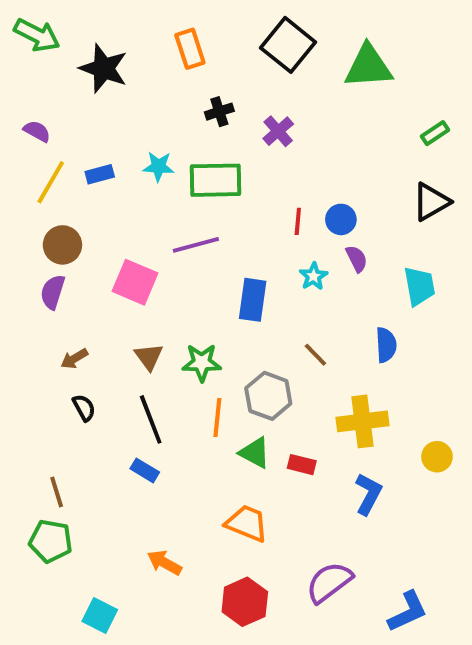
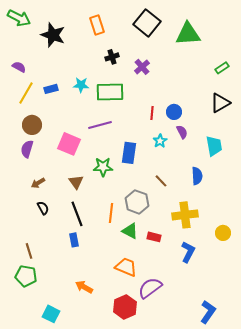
green star: (202, 363) -> (103, 167), moved
blue rectangle: (145, 470) -> (74, 240), turned 48
purple semicircle: (329, 582) -> (150, 288), moved
blue L-shape: (408, 612) -> (208, 312), turned -30

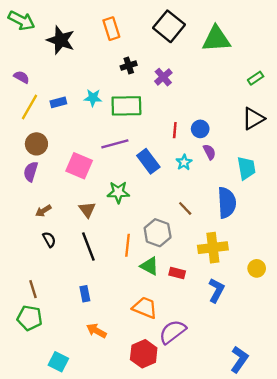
blue rectangle: (129, 153) -> (148, 161), moved, turned -45
blue semicircle: (197, 176) -> (227, 203), size x1.5
blue rectangle: (74, 240) -> (85, 294), moved

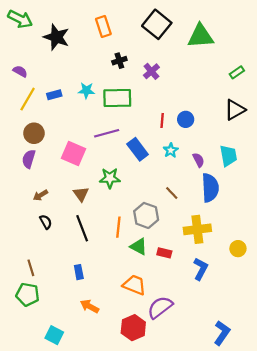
purple semicircle: (209, 152) -> (198, 160), moved

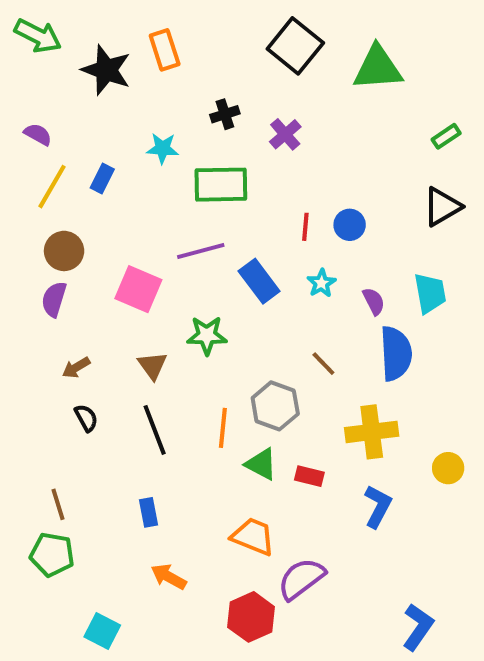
orange rectangle: (103, 26) -> (165, 50), moved
cyan star: (86, 91) -> (163, 148), moved
blue rectangle: (54, 95) -> (102, 179), turned -48

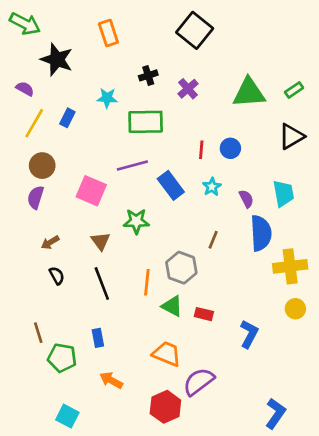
green triangle: (378, 68) -> (249, 93), moved
black star: (106, 70) -> (57, 60), moved
brown line: (323, 364) -> (213, 240), turned 66
yellow cross: (372, 432) -> (290, 266), moved
green pentagon: (52, 555) -> (62, 358), moved

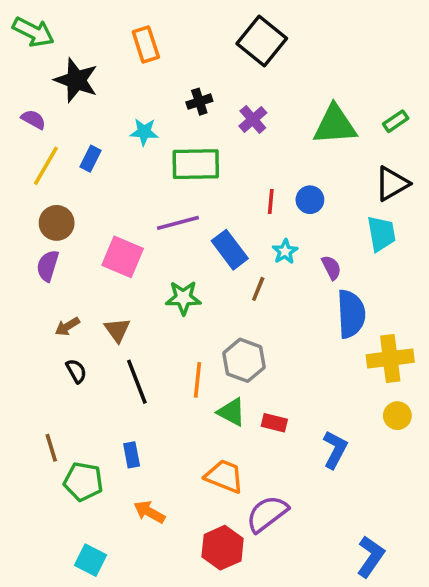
cyan trapezoid: (283, 193) -> (381, 234), moved
brown line: (213, 240) -> (258, 289), moved
brown triangle: (101, 241) -> (117, 330), moved

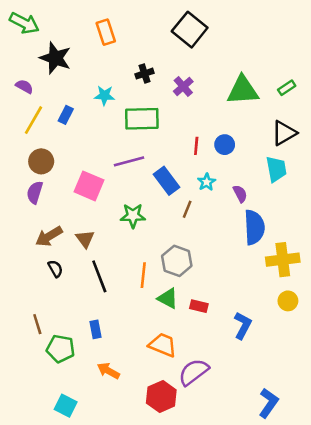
brown arrow: (67, 326) -> (49, 236), size x1.5

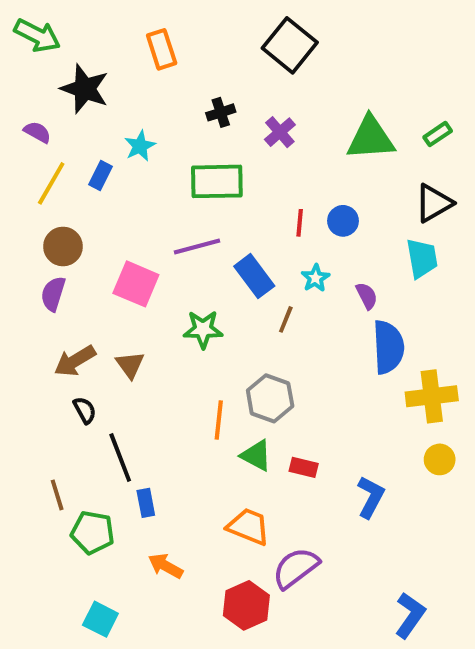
cyan star: (104, 95) -> (140, 146), moved, turned -30
black line: (99, 276) -> (120, 457), moved

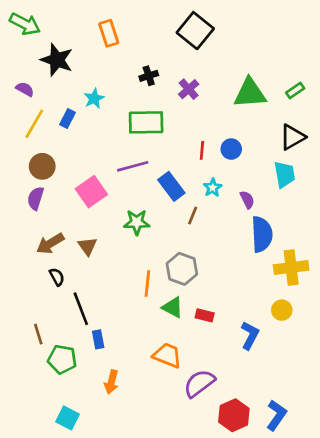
pink square: (136, 284) -> (91, 192), turned 32
yellow circle: (440, 459) -> (282, 310), moved
orange arrow: (166, 566) -> (111, 382), turned -105
red hexagon: (246, 605) -> (234, 415), moved

